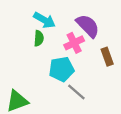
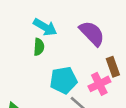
pink cross: (74, 43) -> (99, 84), moved

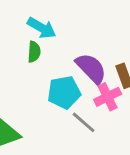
purple semicircle: (92, 33) -> (91, 68), moved

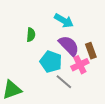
cyan arrow: (42, 28) -> (64, 21), moved
cyan pentagon: (64, 92) -> (51, 62), turned 30

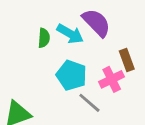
cyan arrow: (64, 21) -> (70, 34), moved
purple semicircle: (69, 46) -> (96, 23), moved

